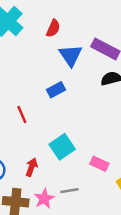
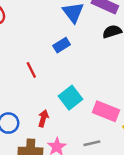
pink rectangle: (99, 164) -> (106, 111), size x1.5
gray line: (70, 191) -> (92, 143), moved

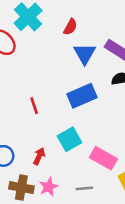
blue rectangle: (62, 45) -> (82, 96), moved, size x1.6

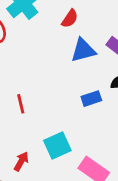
blue triangle: (85, 54) -> (83, 50), turned 40
blue rectangle: (82, 96) -> (91, 99), moved, size x0.6

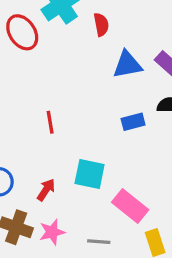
red semicircle: (70, 19) -> (101, 25), moved, turned -48
cyan square: (57, 146) -> (90, 174), turned 32

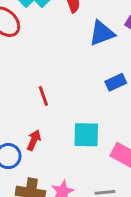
red arrow: (46, 190) -> (34, 140), moved

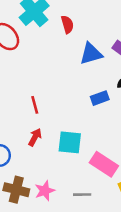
red arrow: (34, 140) -> (35, 137), moved

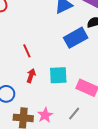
blue rectangle: (100, 98) -> (76, 38), size x1.6
gray line: (82, 195) -> (74, 114), turned -40

